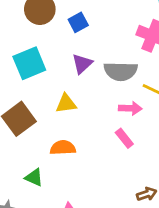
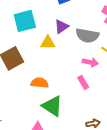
yellow triangle: (66, 104) -> (48, 43), moved
green triangle: (34, 177) -> (52, 106), moved, size x1.6

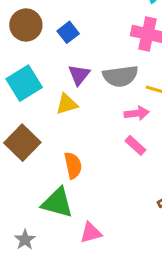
orange semicircle: (40, 83) -> (73, 165), turned 90
green triangle: (52, 106) -> (57, 203), moved

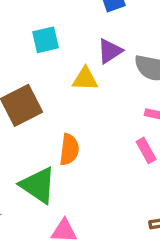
cyan square: (24, 83) -> (45, 40), size x0.7

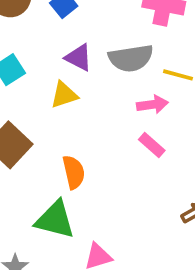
purple triangle: (110, 51) -> (79, 58), turned -40

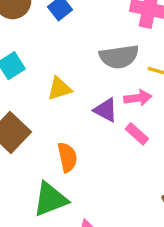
purple triangle: (79, 58) -> (106, 110), moved
green triangle: (55, 220) -> (50, 199), turned -36

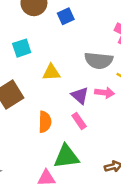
pink rectangle: (137, 134) -> (79, 121), moved
green triangle: (50, 199) -> (66, 157), moved

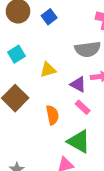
green triangle: (66, 157) -> (79, 141), turned 50

